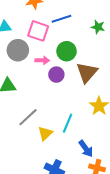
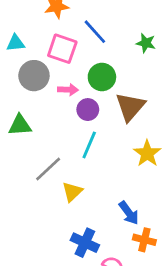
blue line: (61, 19) -> (95, 32), turned 66
cyan line: (68, 123) -> (89, 145), moved

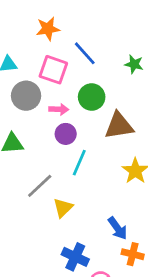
brown triangle: (130, 107) -> (119, 126), turned 40
purple circle: (88, 110) -> (66, 134), moved

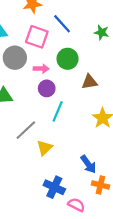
brown triangle: (119, 126) -> (89, 82), size x0.7

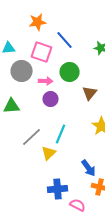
brown triangle: (89, 82) -> (90, 93), turned -42
cyan line: (58, 111) -> (61, 134), moved
blue cross: (54, 187) -> (58, 189), turned -30

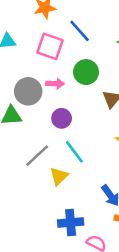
gray circle: (22, 71) -> (28, 91), moved
purple circle: (51, 99) -> (62, 118), moved
cyan line: (61, 134) -> (74, 152), turned -60

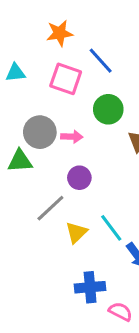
pink arrow: (55, 84) -> (72, 137), moved
purple circle: (62, 118) -> (79, 178), moved
cyan line: (74, 152) -> (111, 228), moved

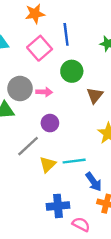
blue line: (101, 61) -> (66, 34), turned 35
pink square: (66, 79) -> (40, 48), turned 30
cyan line: (111, 228) -> (74, 161), turned -60

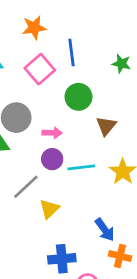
pink arrow: (44, 92) -> (52, 133), moved
cyan line: (74, 161) -> (81, 167), moved

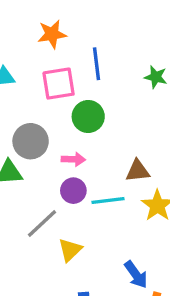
pink square: (40, 69) -> (59, 84), turned 32
green circle: (78, 97) -> (88, 116), moved
brown triangle: (106, 126) -> (138, 171), moved, turned 45

